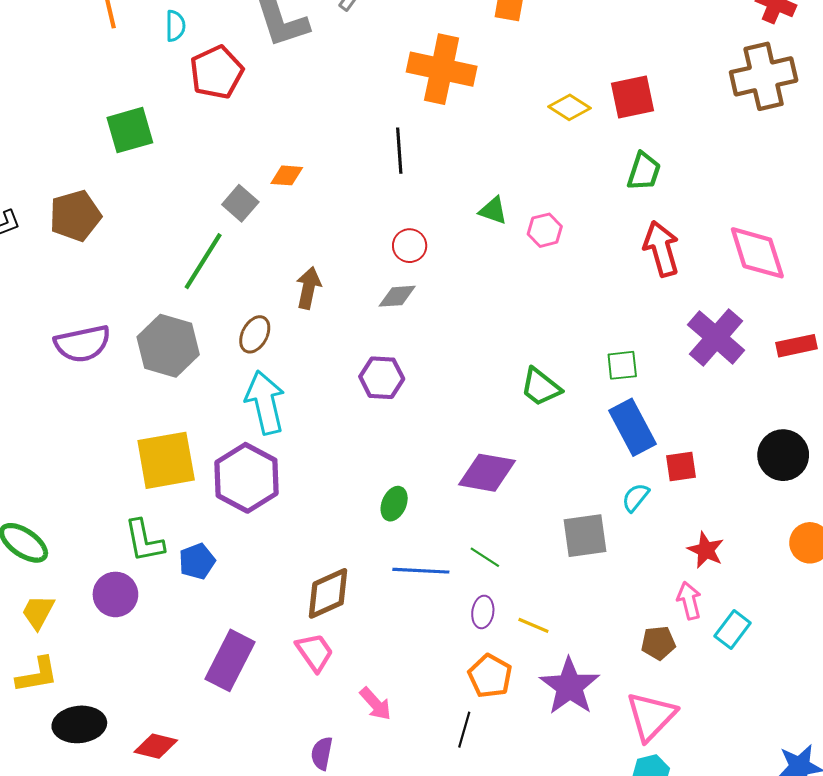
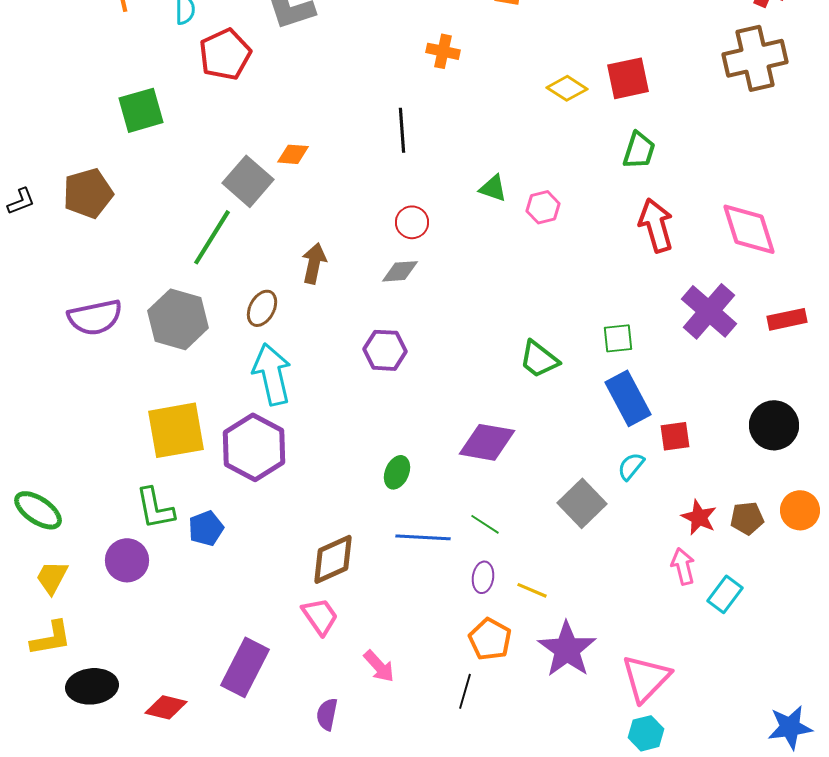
orange cross: (442, 69) -> (443, 51), size x0.5
gray square: (240, 203) -> (248, 181), size x1.4
gray square: (585, 536) -> (582, 503), turned -36
brown pentagon: (658, 643) -> (747, 518), moved
purple rectangle: (230, 660) -> (245, 667), moved

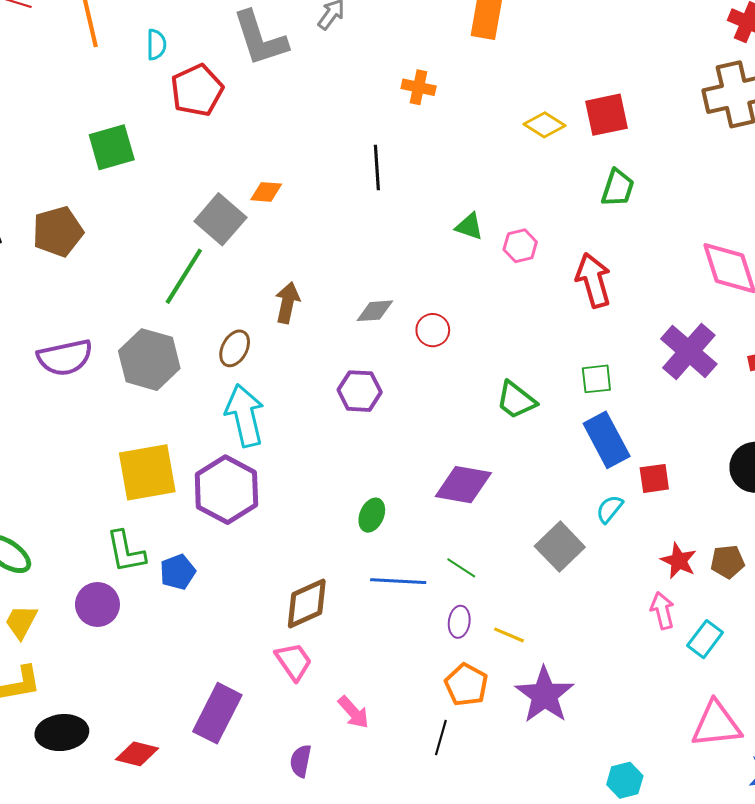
red circle: (412, 222) -> (433, 330), moved
red arrow: (656, 225) -> (593, 280), moved
pink triangle: (646, 678) -> (716, 724), moved, turned 40

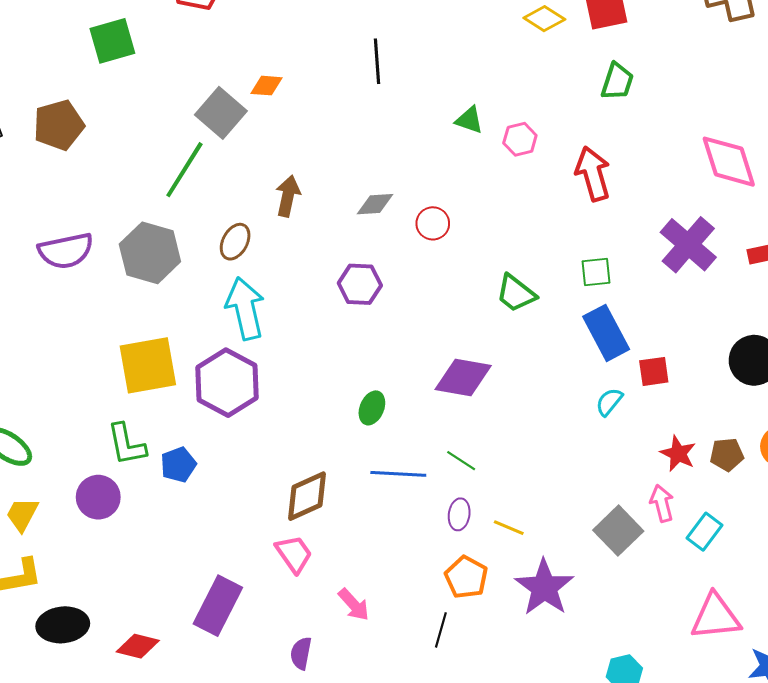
gray square: (560, 547) -> (618, 531), moved

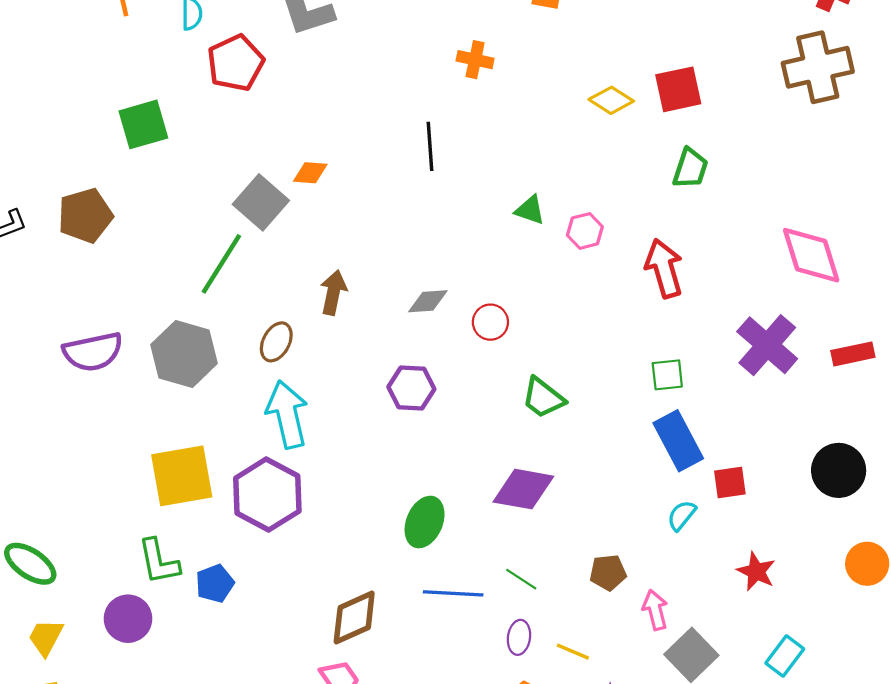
green trapezoid: (516, 293) -> (543, 398), moved
green ellipse: (372, 408) -> (425, 522), size x1.4
brown pentagon: (727, 455) -> (608, 573), moved
pink arrow: (662, 503) -> (655, 610), moved

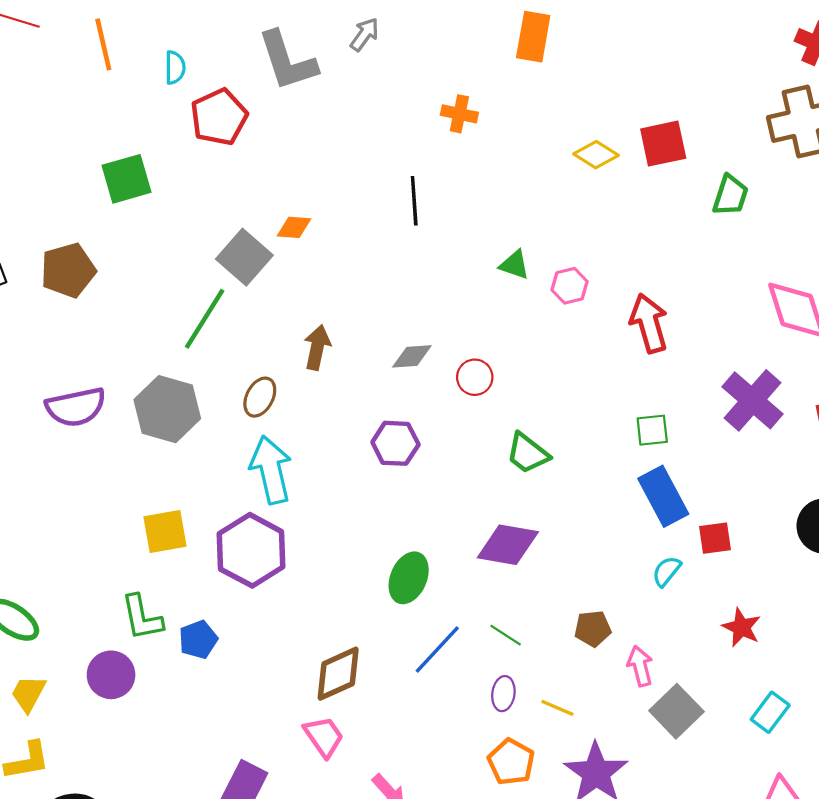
green trapezoid: (690, 168) -> (730, 195), moved
yellow square: (182, 476) -> (165, 532), size x0.7
blue line: (453, 593) -> (437, 649), turned -50

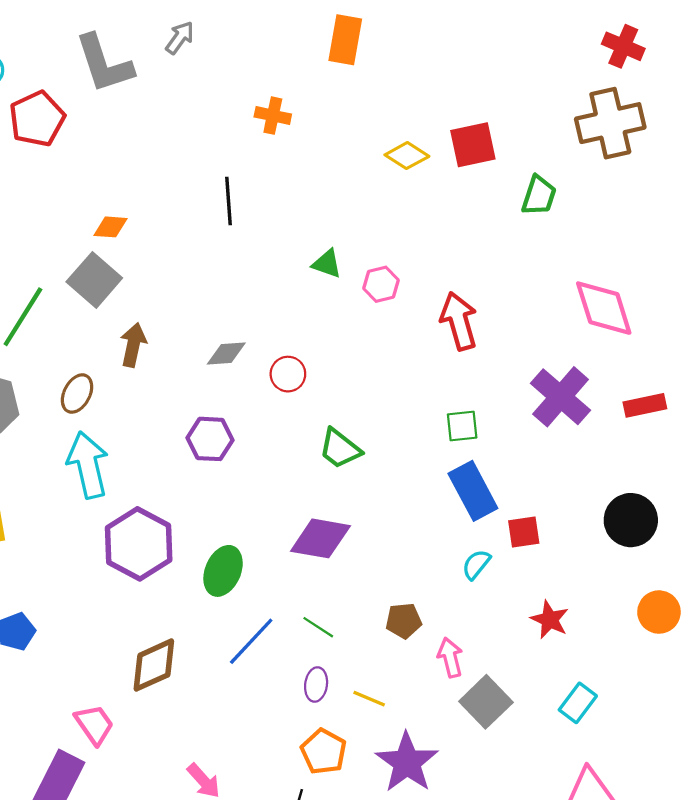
gray square: (244, 257) -> (94, 280), moved
purple hexagon: (251, 550) -> (139, 544), moved
pink trapezoid: (324, 737) -> (94, 725), moved

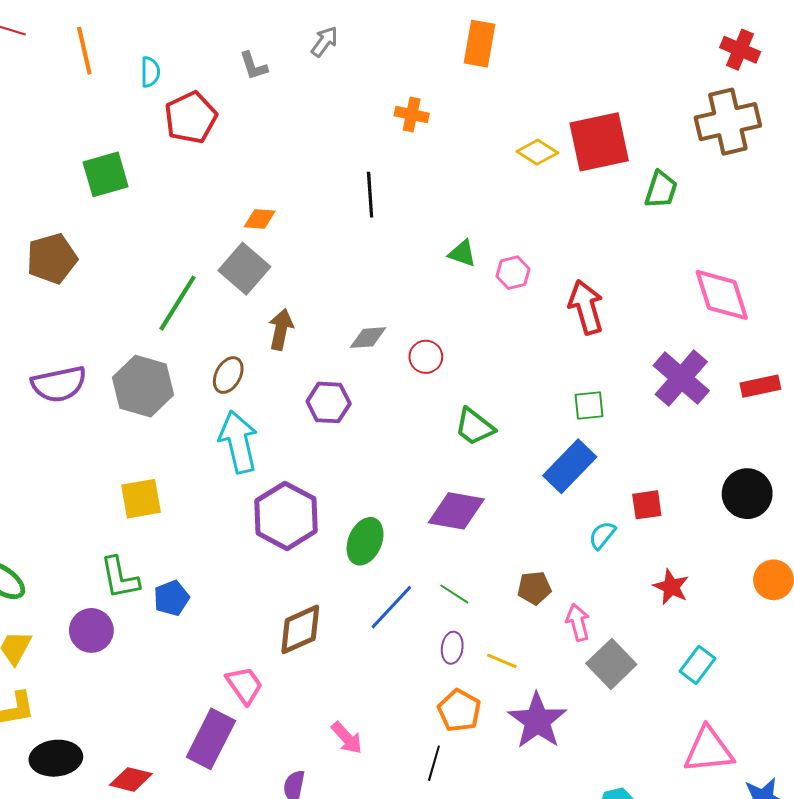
gray L-shape: (104, 64) -> (254, 66), size x0.5
red square: (473, 145) -> (599, 142), size x1.4
purple hexagon: (210, 439) -> (329, 402), moved
blue rectangle: (473, 491) -> (570, 466), moved, turned 72

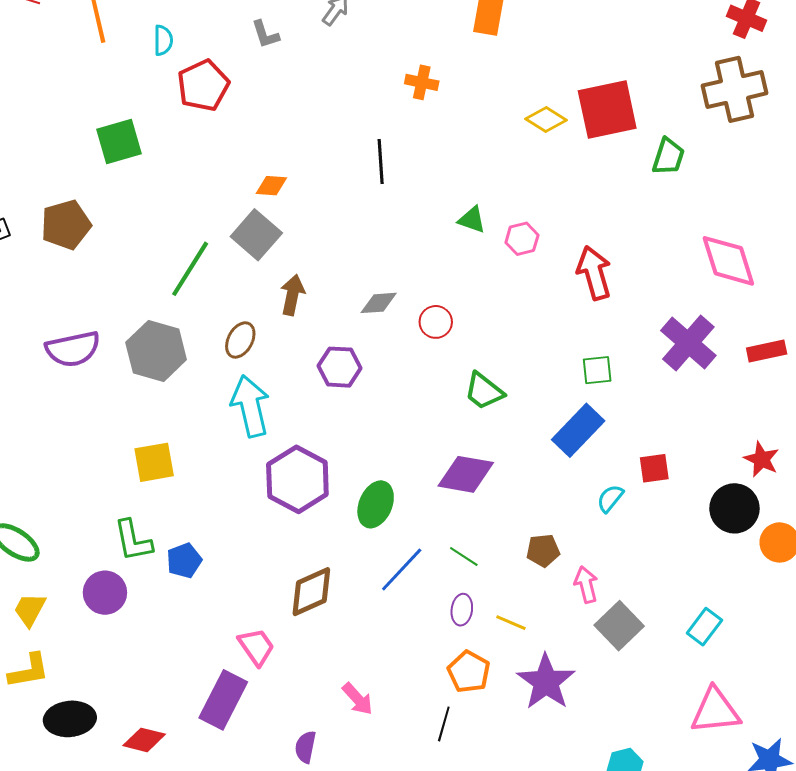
black circle: (747, 494) -> (734, 508), moved
red star: (671, 587) -> (762, 459), moved

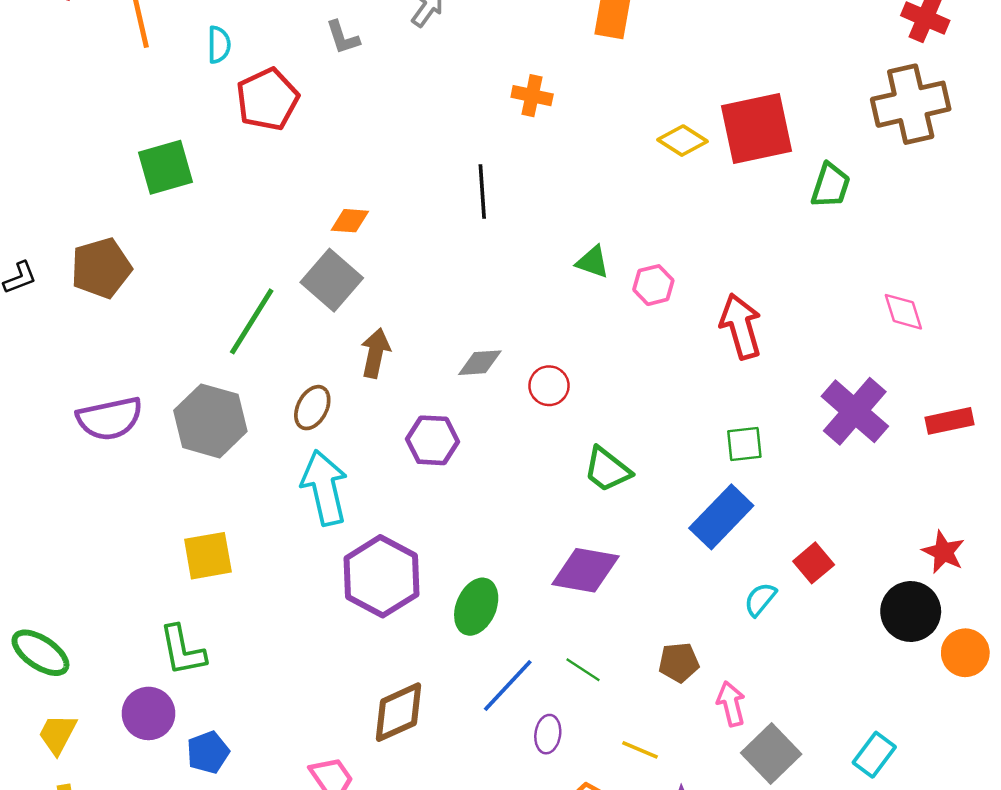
pink diamond: (728, 261) -> (903, 312), size x0.6
red square: (654, 468) -> (814, 563), turned -32
blue pentagon: (184, 561) -> (208, 752), moved
purple ellipse: (462, 610) -> (548, 734), moved

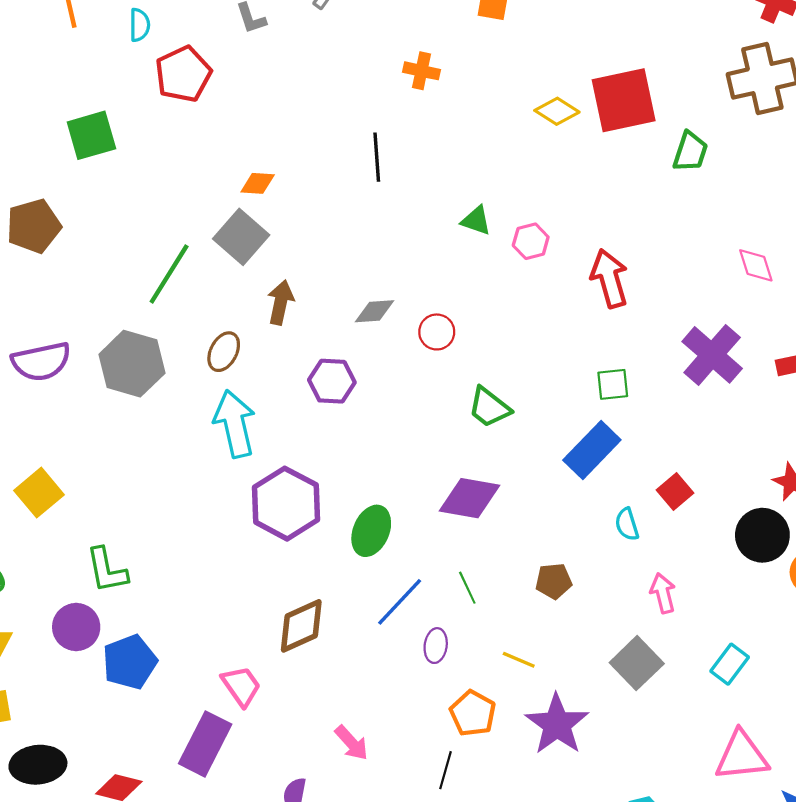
yellow square: (208, 556) -> (39, 493), moved, turned -30
cyan semicircle: (760, 599) -> (627, 524), turned -56
green line: (583, 670) -> (467, 588), turned 32
pink arrow: (731, 704) -> (663, 593), moved
blue pentagon: (208, 752) -> (130, 662), size x1.4

